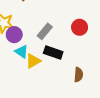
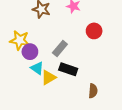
red circle: (80, 27) -> (94, 31), moved

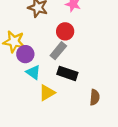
red circle: (94, 31) -> (65, 31), moved
yellow triangle: (49, 77) -> (47, 93), moved

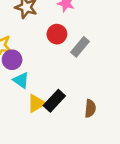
gray rectangle: (58, 51) -> (80, 47), moved
black rectangle: (67, 73) -> (54, 101), moved, turned -66

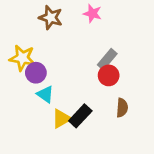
red circle: (57, 34) -> (109, 75), moved
brown semicircle: (90, 108) -> (122, 108), moved

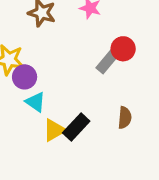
red circle: (109, 75) -> (123, 49), moved

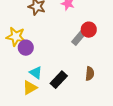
cyan triangle: (35, 102) -> (36, 73), moved
yellow triangle: (54, 130) -> (30, 88), moved

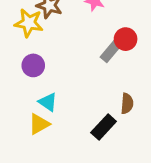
yellow star: (16, 37) -> (29, 23), moved
black rectangle: (59, 80) -> (104, 127), moved

